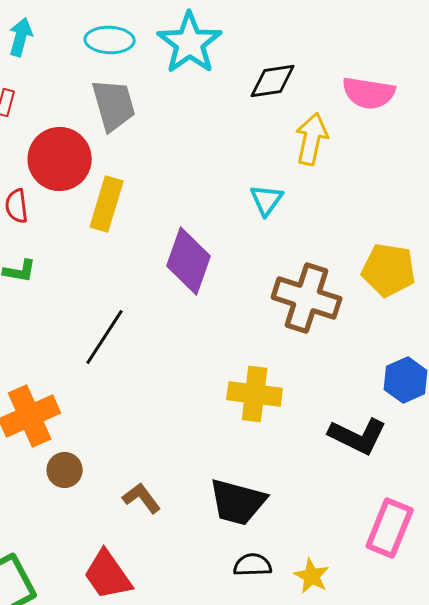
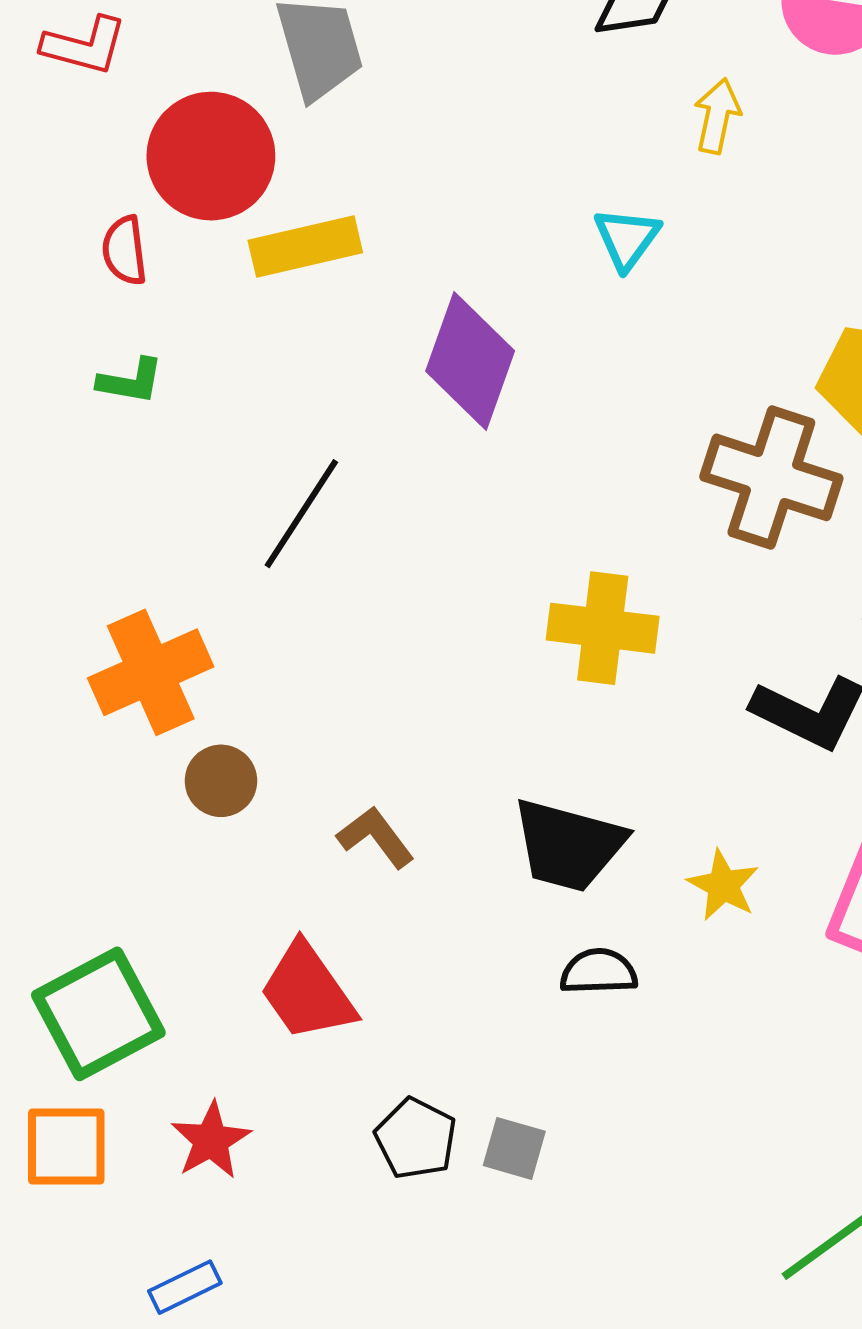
yellow arrow: (312, 139) -> (717, 116), size x0.7
yellow rectangle: (107, 204) -> (305, 246), turned 60
brown cross: (307, 298) -> (771, 477), moved
yellow star: (312, 576) -> (723, 885), moved

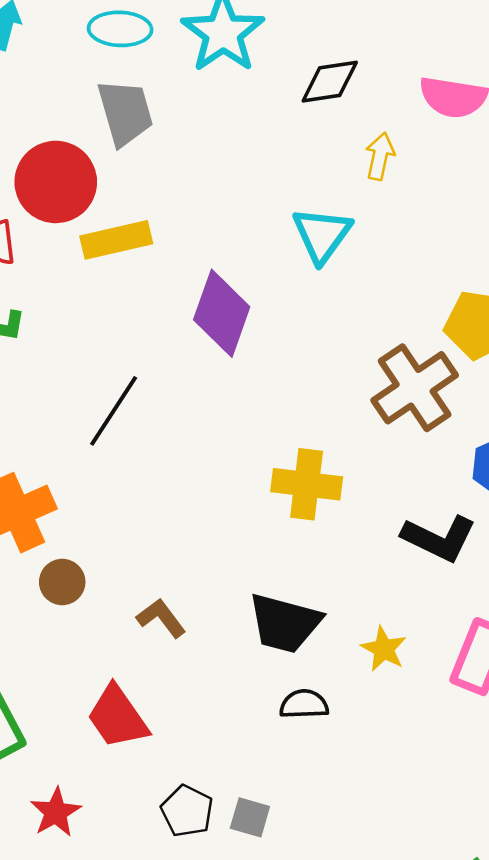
cyan triangle: (627, 238) -> (322, 235), size x1.4
brown cross: (771, 477) -> (415, 388), turned 38

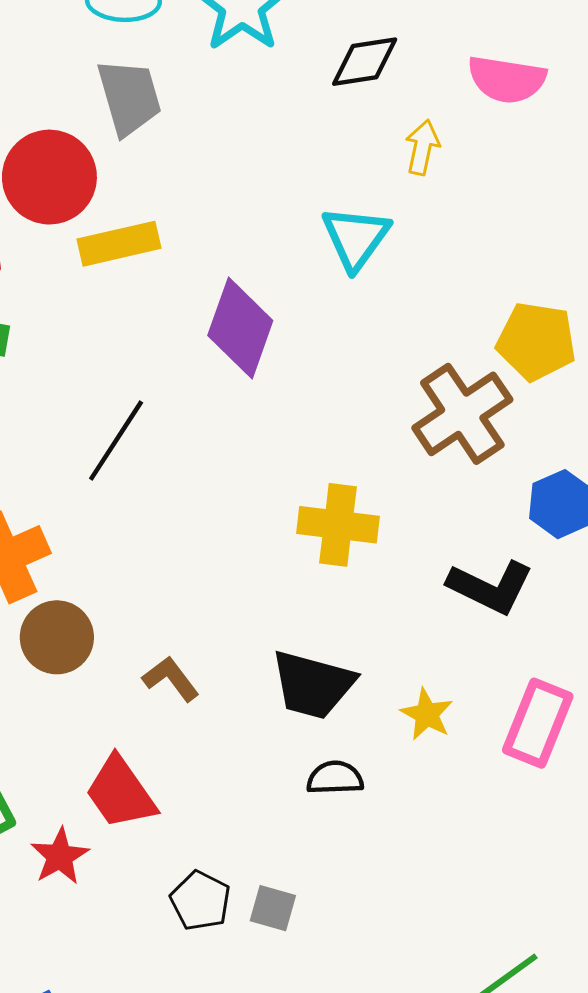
brown circle: (62, 582) -> (57, 637), size x1.4
red star: (56, 812) -> (60, 856), moved

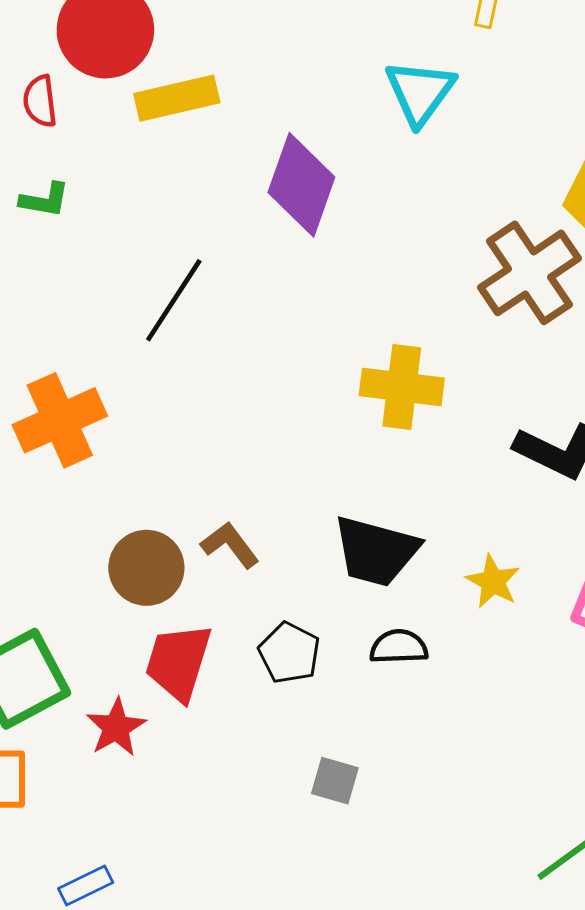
brown circle: (57, 637) -> (146, 568), moved
red trapezoid: (120, 793) -> (178, 662), turned 52
black pentagon: (200, 901) -> (289, 653), moved

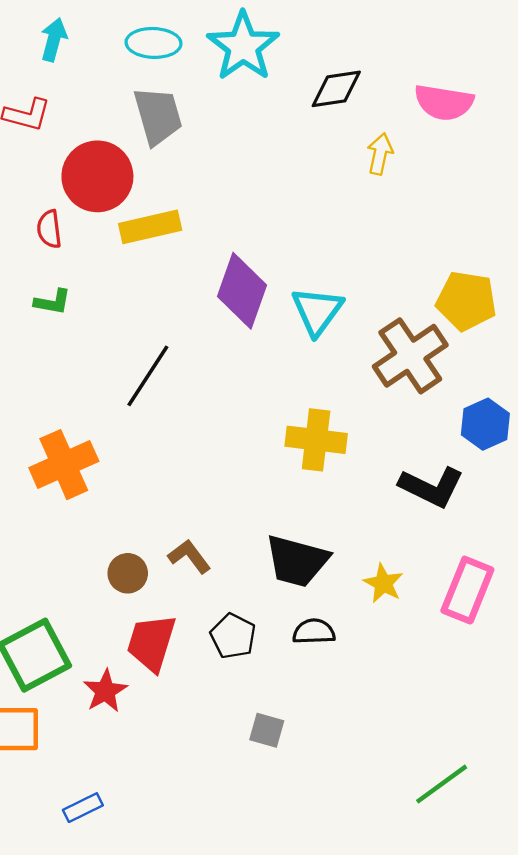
cyan triangle: (420, 92) -> (317, 311), moved
brown circle: (146, 568) -> (128, 573), size x0.7

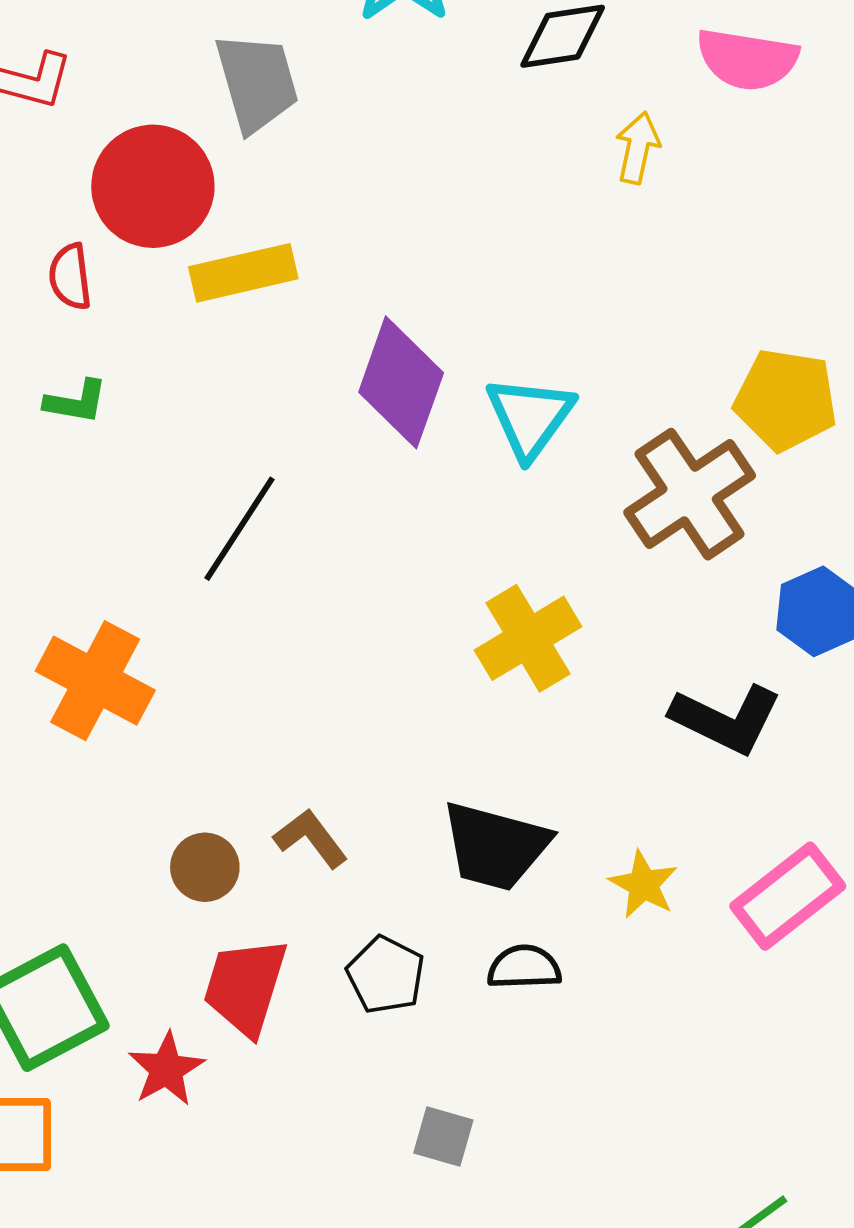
yellow cross: (316, 440) -> (528, 638), turned -38
orange cross: (64, 465) -> (95, 681), turned -38
pink rectangle: (467, 590) -> (788, 896), turned 30

